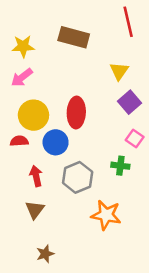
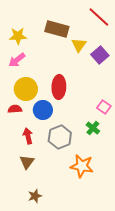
red line: (128, 22) -> (99, 17), turned -35
yellow triangle: (119, 71) -> (79, 45), moved
purple square: (129, 102) -> (100, 55), moved
green cross: (120, 166) -> (93, 128), turned 32

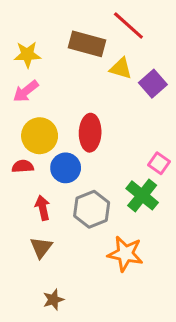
red line: (99, 17) -> (128, 25), moved
yellow triangle: (79, 45) -> (121, 68), turned -49
green cross: (93, 128) -> (142, 195), size x1.5

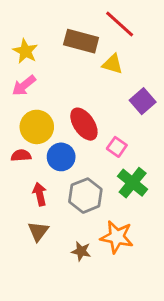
yellow star: (27, 55) -> (25, 51), turned 30
purple square: (153, 84) -> (143, 101), moved
red ellipse: (90, 133) -> (84, 124), turned -36
pink square: (159, 163) -> (117, 147), moved
brown star: (53, 300) -> (81, 251), moved, turned 30

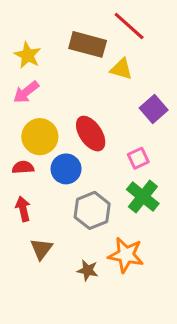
pink square: (117, 147) -> (138, 158), moved, turned 30
red arrow: (40, 194) -> (23, 209), moved

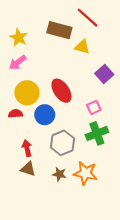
green cross: (143, 197) -> (97, 133), turned 30
red arrow: (23, 209) -> (27, 148), moved
brown triangle: (41, 249) -> (28, 169), turned -49
brown star: (88, 270) -> (59, 174), moved

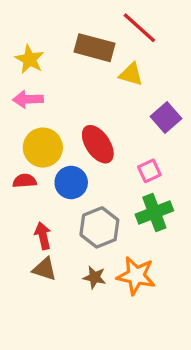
pink arrow: (18, 63) -> (28, 99), turned 36

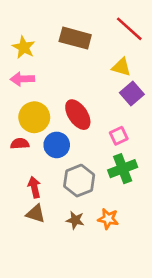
red line: (139, 28) -> (129, 29), moved
yellow triangle: (131, 74) -> (121, 67), moved
orange star: (136, 276) -> (108, 219), size x0.7

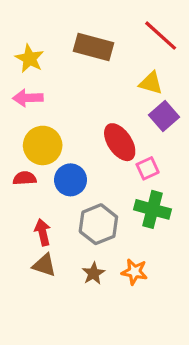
red ellipse: (78, 115) -> (120, 142), moved
green cross: (123, 169) -> (153, 209), turned 36
brown star: (75, 220) -> (93, 273), turned 30

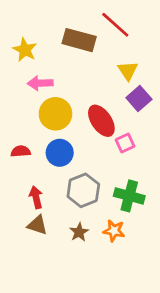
red line: (161, 36) -> (115, 25), moved
yellow triangle: (151, 83) -> (128, 71), turned 40
pink arrow: (28, 98) -> (40, 83), moved
yellow circle: (43, 145) -> (55, 114), moved
green cross: (153, 209) -> (129, 196), moved

